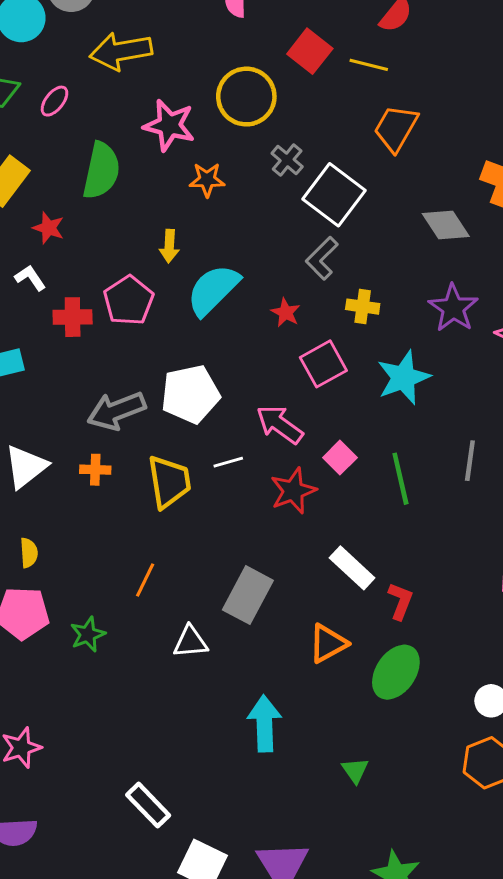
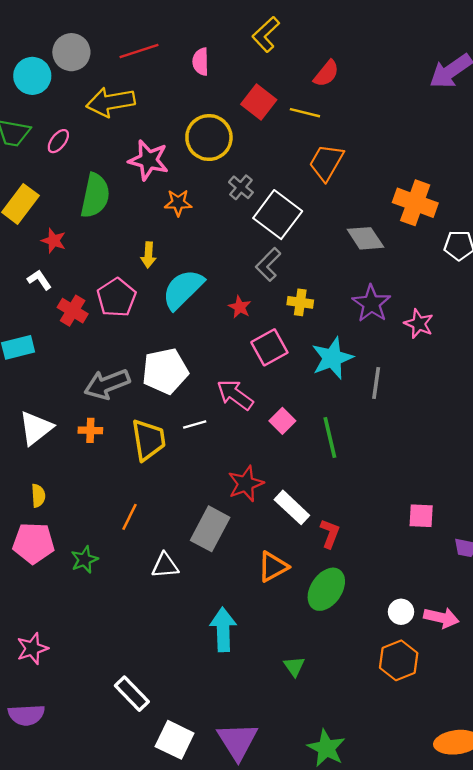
red cross: (73, 317) -> (73, 311), turned 32
gray line: (470, 461) -> (376, 383), moved
red star: (293, 491) -> (246, 484), moved

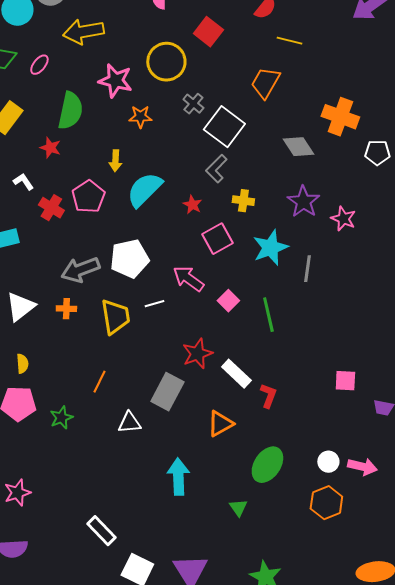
yellow line: (305, 113) -> (289, 41), moved
red star: (54, 241) -> (50, 148), moved
green ellipse: (326, 589) -> (267, 465), moved

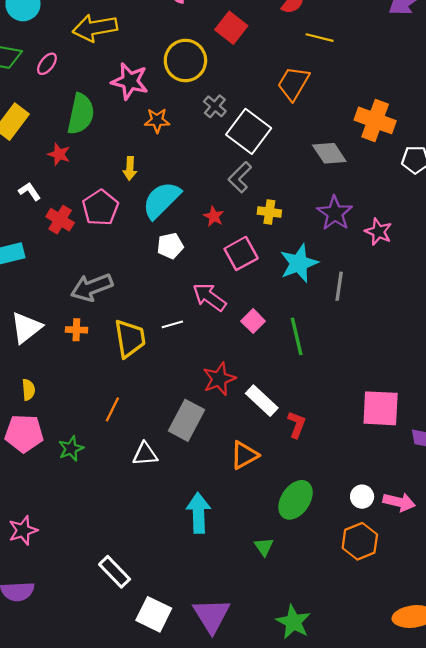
white pentagon: (129, 259) -> (170, 246), moved, size x0.6
pink square: (345, 381) -> (381, 408), size x1.6

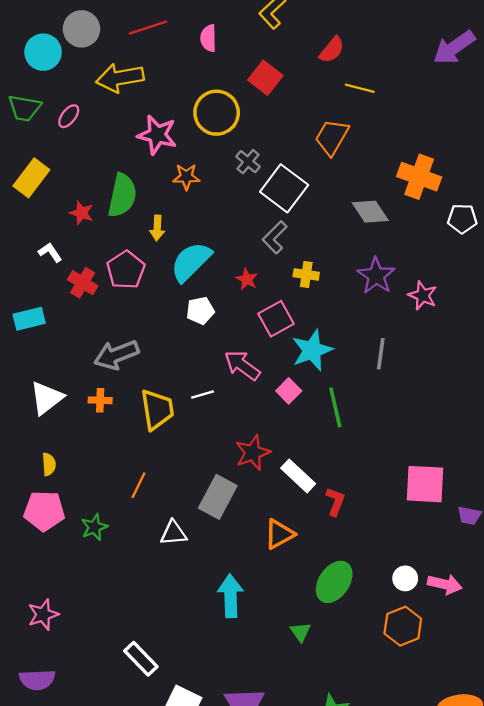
green semicircle: (81, 114) -> (122, 195), moved
cyan star: (299, 263) -> (312, 350), moved

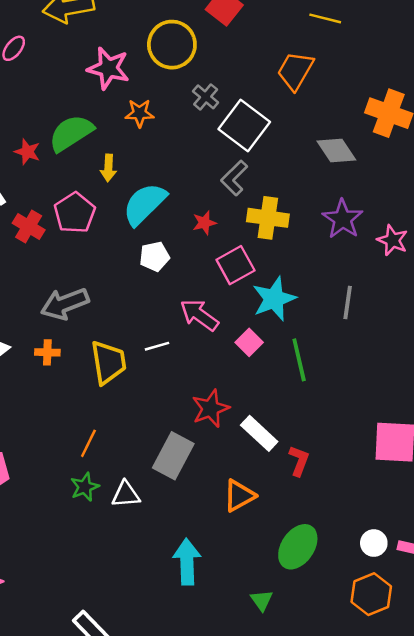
green semicircle: (122, 195) -> (71, 133), turned -135
yellow cross: (306, 275) -> (268, 218), size x1.5
red star: (247, 279) -> (204, 223), turned 30
green star: (94, 527) -> (85, 487), moved

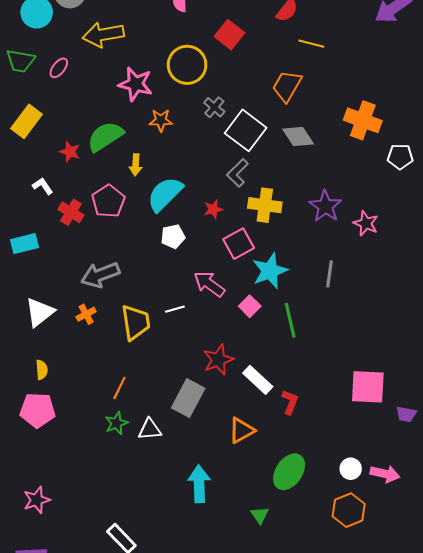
gray diamond: (336, 150) -> (298, 137), moved
orange cross: (47, 352) -> (86, 314), turned -30

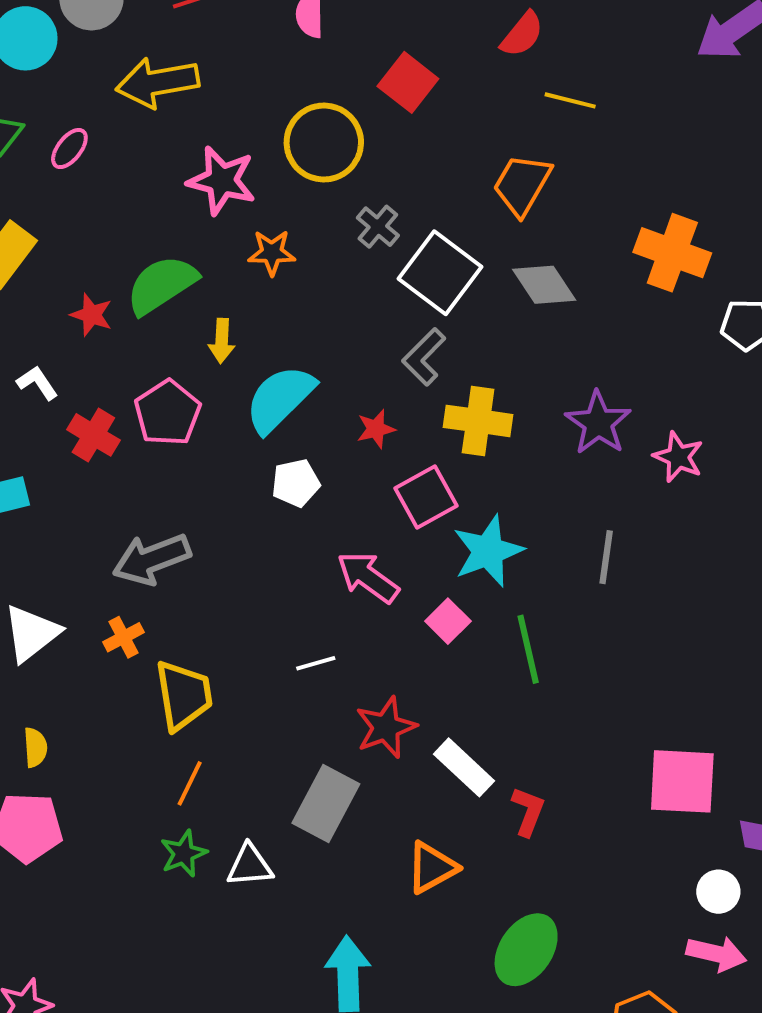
white line: (175, 309) -> (316, 663), moved
yellow trapezoid: (136, 322) -> (184, 695), moved
white circle: (351, 469) -> (718, 892), moved

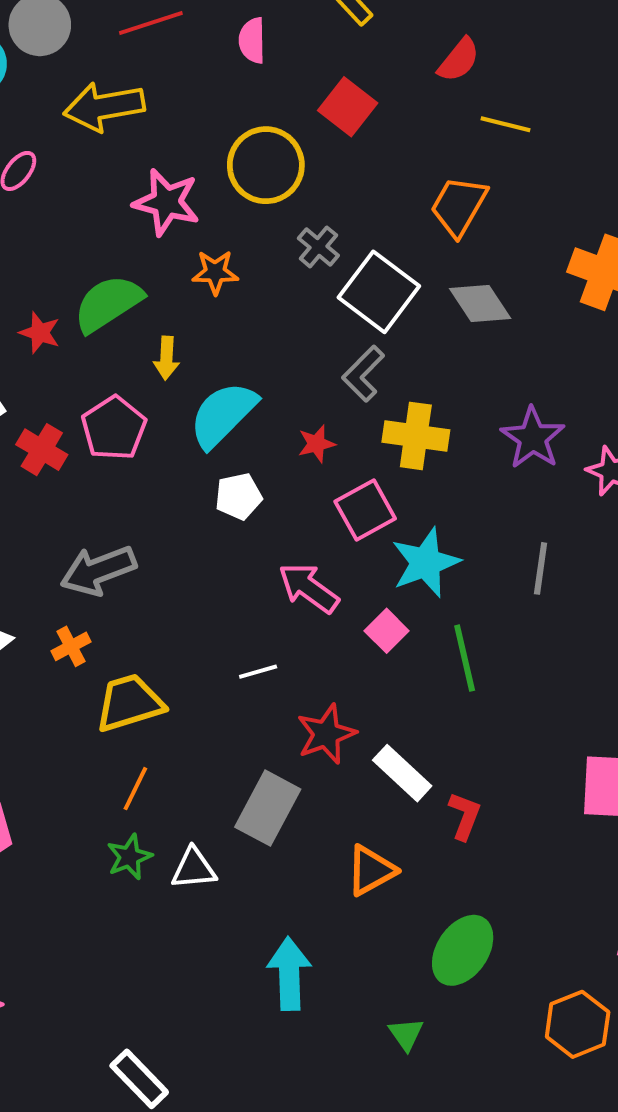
yellow trapezoid: (184, 695) -> (129, 703), turned -98

